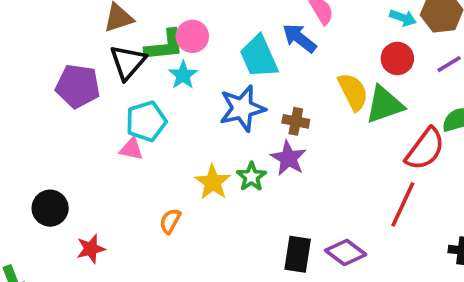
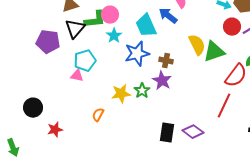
red circle: (397, 58) -> (232, 27), moved
cyan star: (183, 75) -> (114, 36), moved
yellow star: (213, 182) -> (121, 94), turned 30

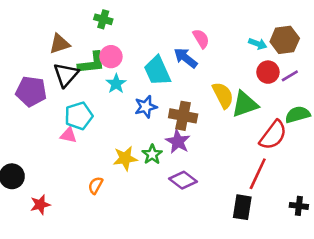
blue star: (137, 54) -> (146, 107), size x0.7
brown cross: (166, 61) -> (183, 116), size x1.5
purple diamond: (193, 132) -> (183, 180), moved
black rectangle: (167, 133) -> (242, 207), moved

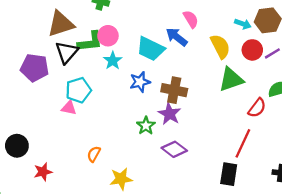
brown triangle: (59, 44) -> (61, 24), size x1.4
cyan trapezoid: (157, 71) -> (151, 49), turned -40
yellow semicircle: (223, 95) -> (220, 46), moved
red semicircle: (273, 135) -> (257, 108), size x0.7
yellow star: (125, 158) -> (121, 179), moved

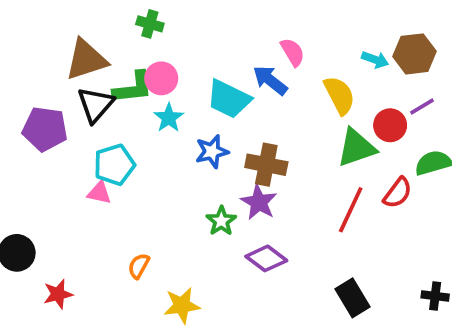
red circle: (252, 50) -> (390, 125), moved
red line: (243, 143) -> (351, 210), moved
black rectangle: (229, 174) -> (353, 298), turned -40

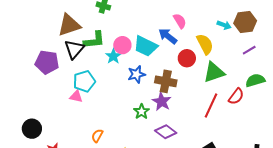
pink circle: (161, 78) -> (122, 45), moved
red circle: (390, 125) -> (187, 58), moved

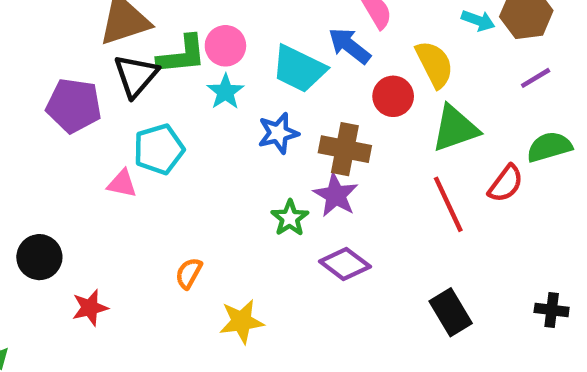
pink circle: (122, 45) -> (225, 46), moved
pink triangle: (76, 96) -> (122, 184), moved
red line: (211, 106) -> (448, 204), turned -50

